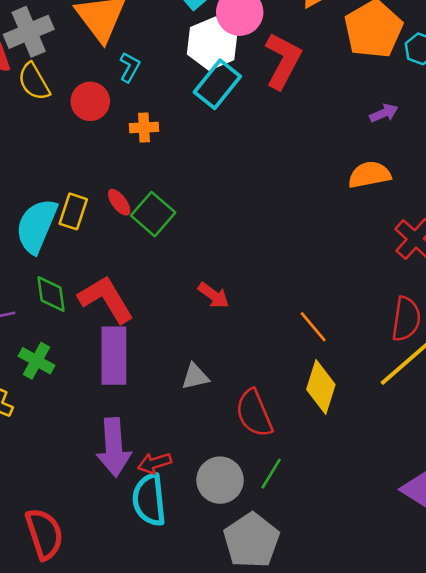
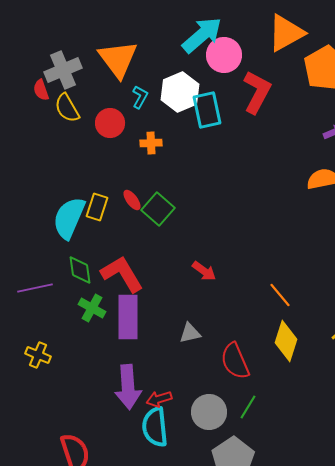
white hexagon: (212, 44) -> (180, 92), moved
cyan rectangle: (217, 84) -> (207, 110), turned -51
green cross: (37, 361) -> (92, 308), moved

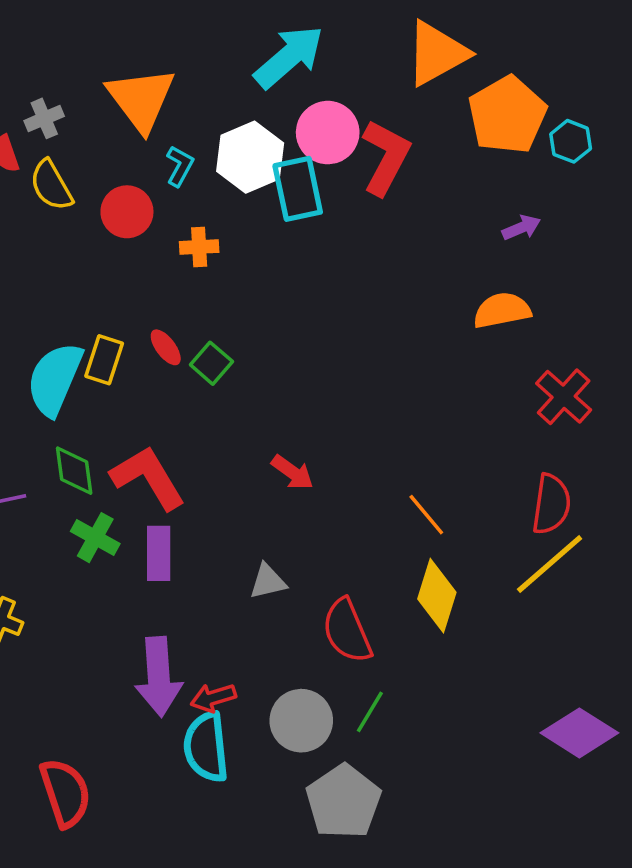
pink circle: (224, 55) -> (328, 133), moved
gray cross: (63, 70) -> (44, 118), size x0.6
green square: (158, 209) -> (211, 363), size x0.7
purple rectangle: (128, 317) -> (159, 553), size x0.7

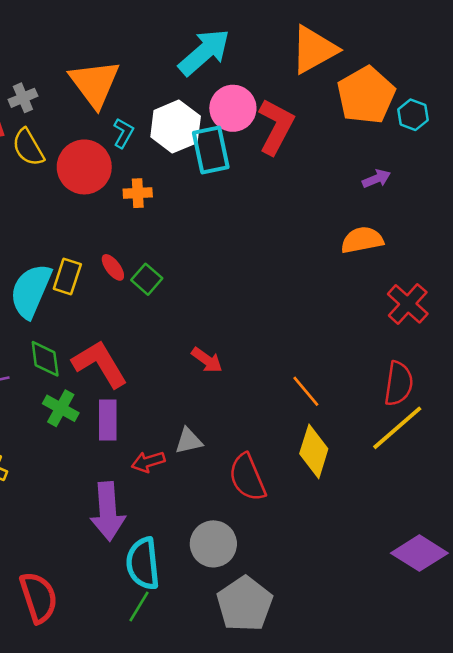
red circle: (127, 212) -> (84, 167), size x1.4
red arrow: (213, 698) -> (148, 462), moved
green line: (370, 712) -> (139, 607), moved

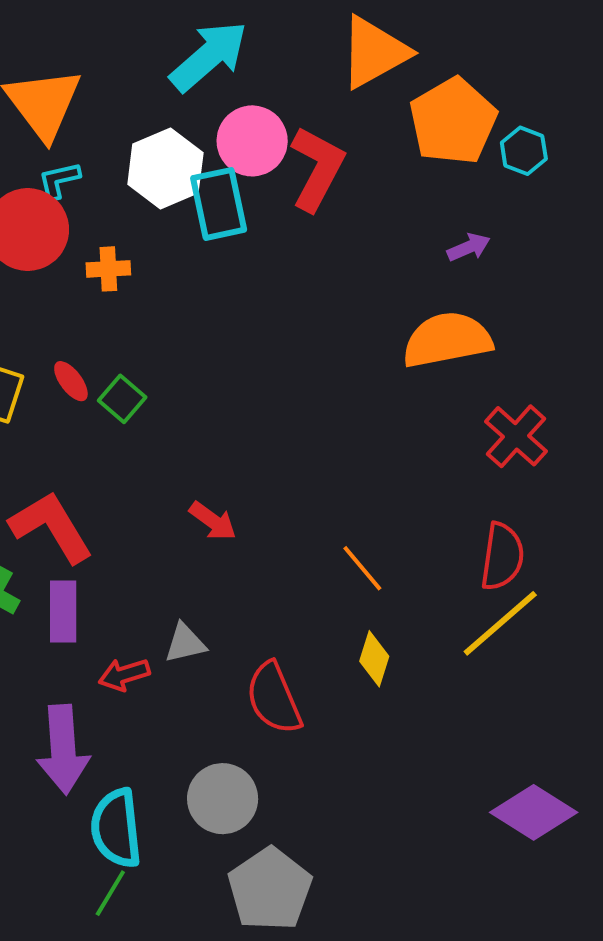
cyan L-shape: (123, 133) -> (59, 180), moved, turned -132
orange semicircle: (362, 240) -> (447, 340), size x1.4
yellow diamond: (314, 451) -> (374, 659), size x0.7

